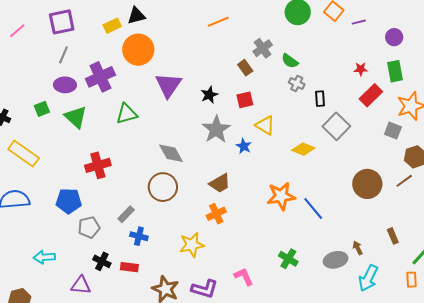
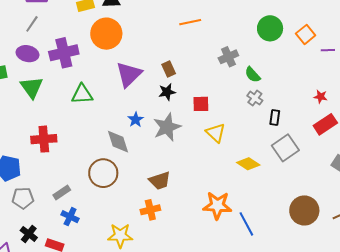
brown rectangle: (245, 68) -> (169, 69), moved
blue star: (244, 146) -> (136, 120), moved

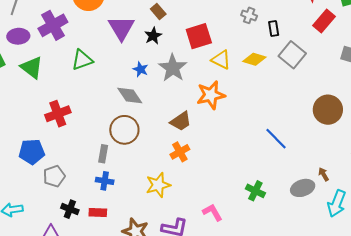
black star: (167, 92) -> (153, 36), moved
red square: (201, 104) -> (199, 36), size x1.5
yellow diamond: (248, 164) -> (254, 59), moved
gray rectangle: (62, 192) -> (103, 154), moved, turned -30
orange star: (217, 205) -> (211, 95), moved

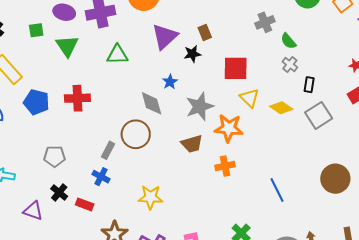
gray star: (173, 68) -> (200, 107), moved
blue pentagon: (32, 152) -> (36, 102), moved
orange cross: (180, 152) -> (225, 166), moved

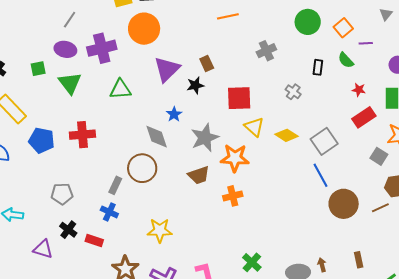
green semicircle: (288, 41) -> (346, 60), moved
black rectangle: (309, 85) -> (318, 67), moved
blue line: (277, 190) -> (320, 175), moved

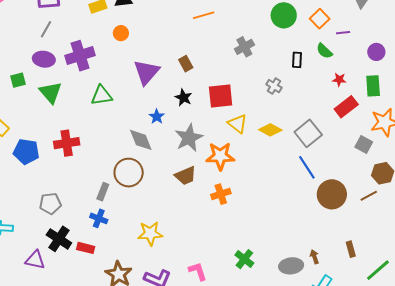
orange circle: (144, 29) -> (121, 33), size x0.5
black star: (195, 85) -> (183, 98), moved, turned -30
black cross: (68, 230) -> (59, 239), size x1.4

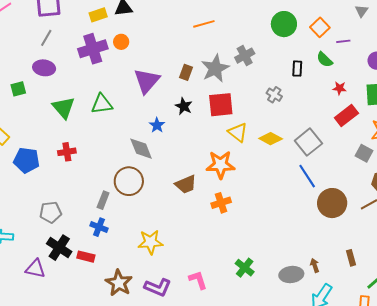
purple cross: (80, 56) -> (93, 49), moved
brown rectangle: (186, 64) -> (186, 72), turned 49
green triangle: (51, 92) -> (64, 108), moved
gray star: (189, 138) -> (215, 68), moved
red cross: (67, 143) -> (67, 152), size x0.7

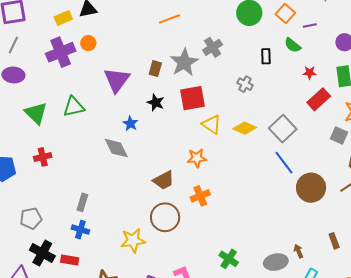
orange star: (220, 165) -> (197, 158), size x0.7
brown circle: (129, 181) -> (165, 217), moved

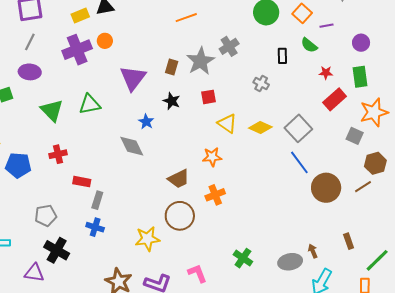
red square: (192, 98) -> (208, 97), size x0.6
red rectangle: (70, 260) -> (82, 182), moved

